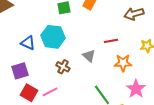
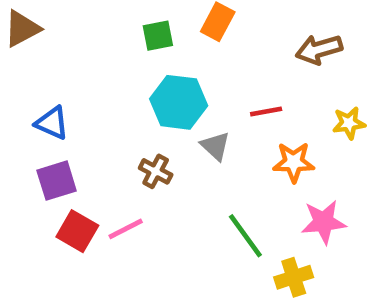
cyan hexagon: (53, 37) -> (179, 102), moved
blue triangle: (28, 43) -> (52, 123), moved
pink star: (136, 89) -> (324, 222), turned 30

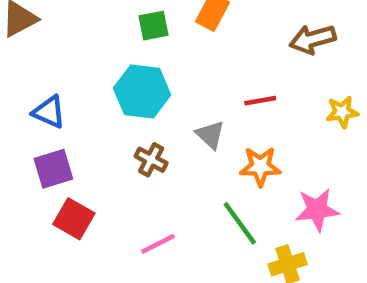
cyan hexagon: (179, 102) -> (142, 91), moved
orange star: (294, 162) -> (260, 167), moved
pink line: (126, 229) -> (158, 244), moved

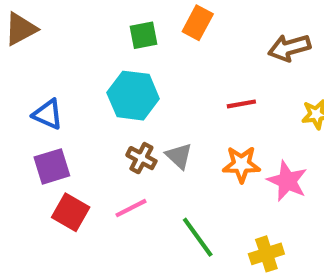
gray triangle: (210, 135) -> (179, 156), moved
pink star: (317, 210) -> (287, 181), moved, turned 30
green line: (240, 223) -> (198, 237), moved
pink line: (158, 244) -> (131, 208), moved

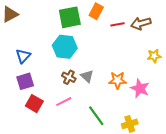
green square: (144, 35) -> (70, 17), size x1.6
red line: (241, 104) -> (118, 24), moved
blue triangle: (48, 114) -> (23, 56), turned 49

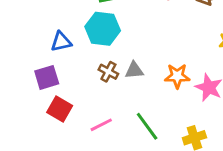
blue triangle: (23, 56) -> (61, 42), moved, turned 35
gray triangle: (87, 76) -> (134, 70), turned -48
pink line: (64, 102) -> (101, 125), moved

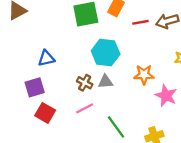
cyan hexagon: (103, 29) -> (106, 53), moved
orange star: (177, 76) -> (144, 75), moved
pink line: (101, 125) -> (85, 108), moved

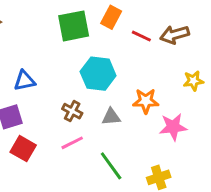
red line: (140, 22) -> (141, 36), turned 35
gray triangle: (106, 82) -> (111, 117), moved
pink star: (166, 96) -> (173, 127), turned -30

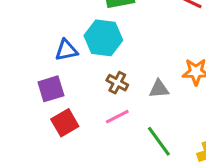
cyan hexagon: (98, 74) -> (103, 38), moved
red square: (23, 149) -> (65, 123), turned 30

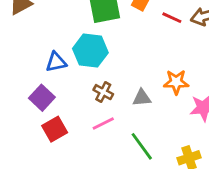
purple square: (51, 89) -> (42, 98), turned -30

